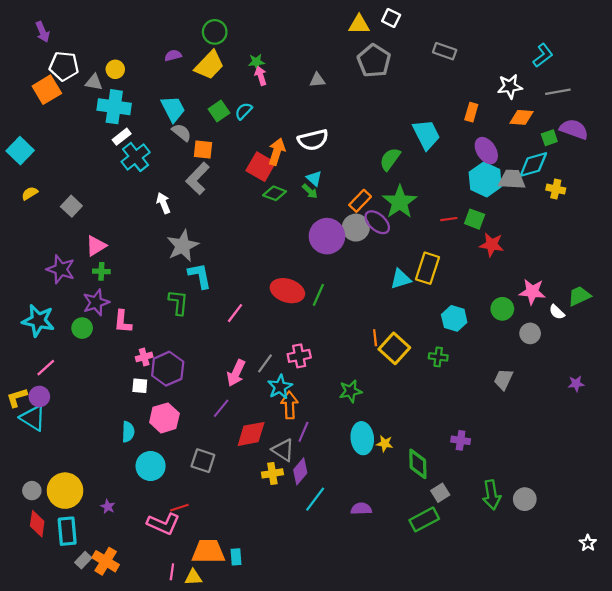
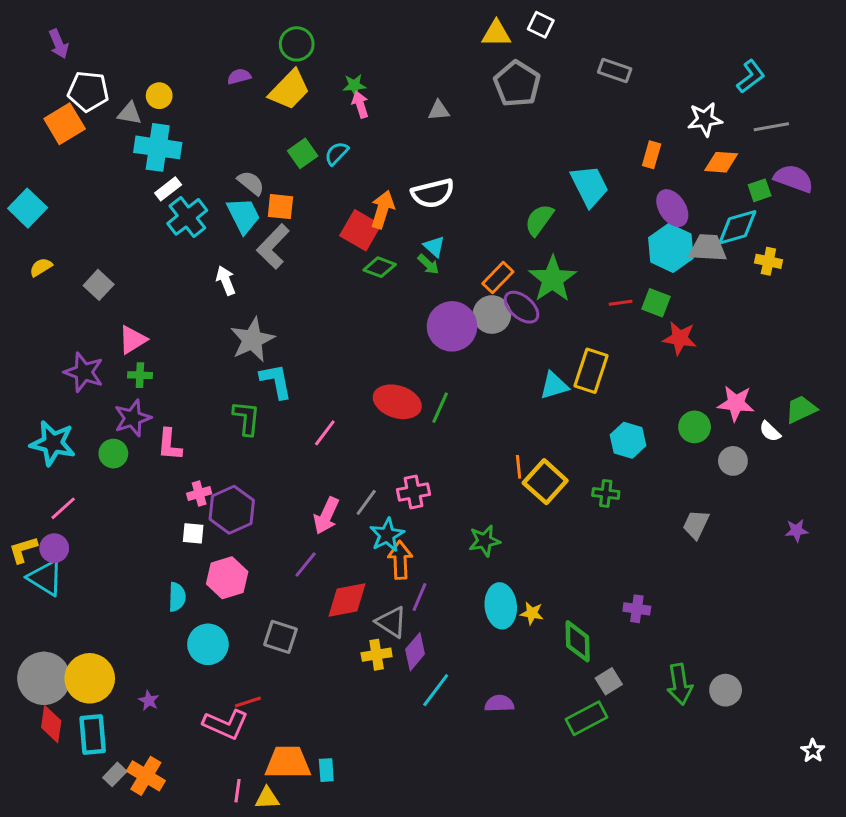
cyan trapezoid: (173, 109) -> (243, 215), moved
gray circle: (32, 491) -> (44, 678), size x2.0

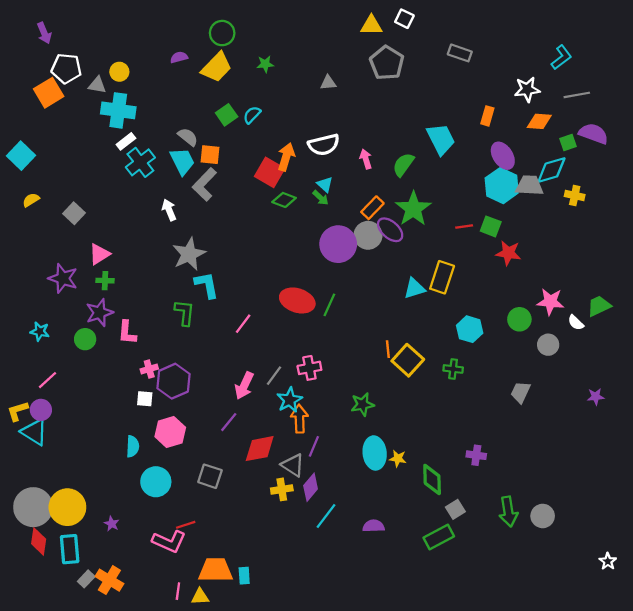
pink arrow: (360, 105) -> (366, 159), moved
cyan star: (53, 443) -> (40, 331), size x0.6

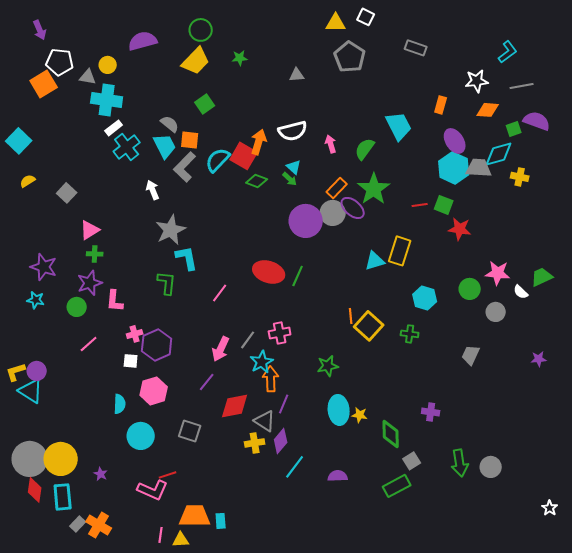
purple semicircle: (179, 57) -> (143, 41), moved, size x1.8
cyan semicircle: (252, 115) -> (218, 160), moved, size x1.5
purple star: (63, 278) -> (44, 267), moved
pink line: (48, 380) -> (89, 344), moved

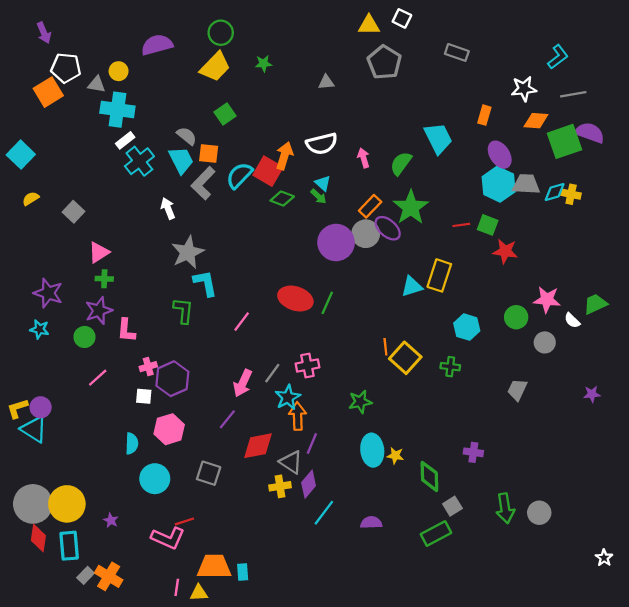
green square: (514, 129) -> (564, 141), size x2.0
cyan diamond: (499, 154) -> (555, 192), moved, size x0.7

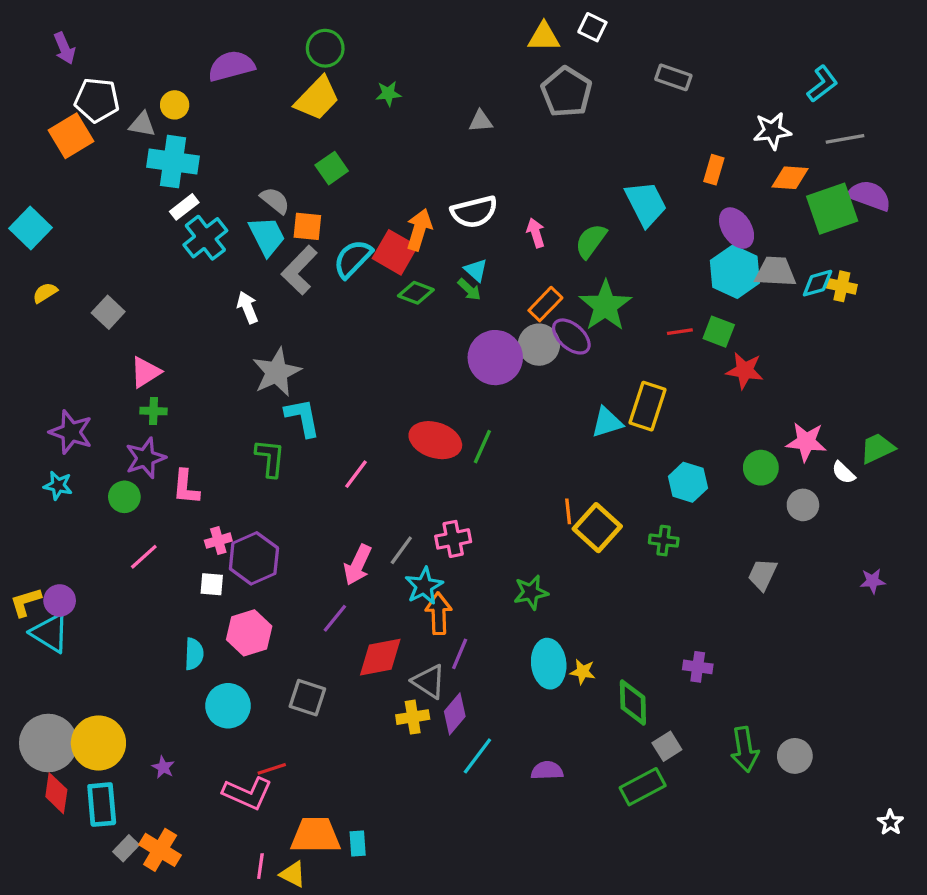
yellow triangle: (199, 593) -> (293, 874), turned 30

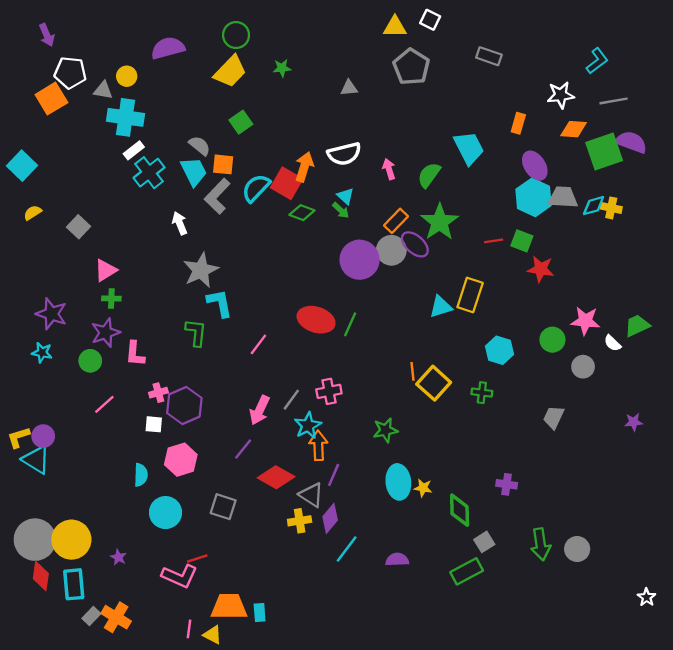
red diamond: (380, 657) -> (276, 477), turned 40

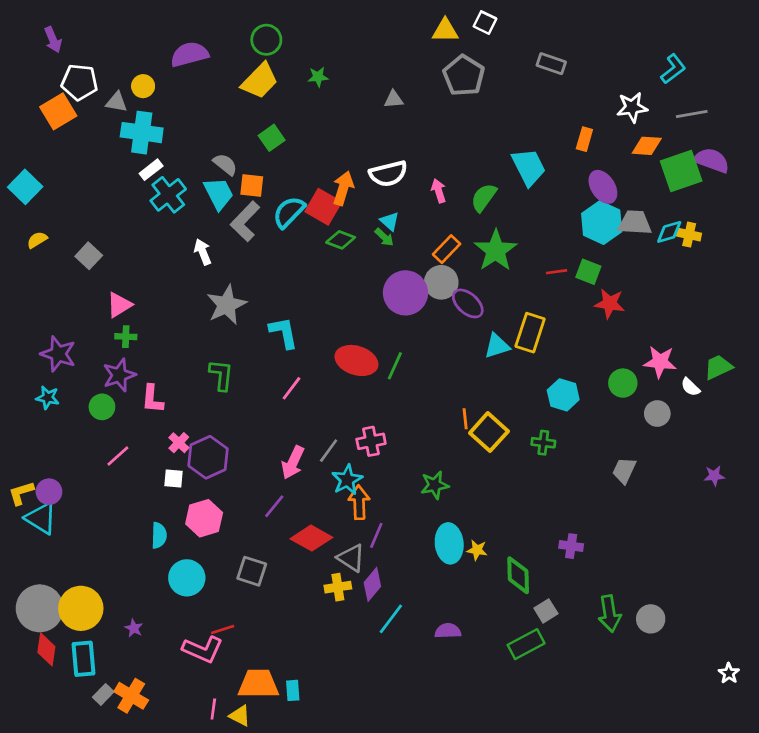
purple ellipse: (415, 244) -> (468, 303), moved
cyan L-shape: (220, 303) -> (284, 333), moved
pink cross: (158, 393) -> (179, 443), turned -30

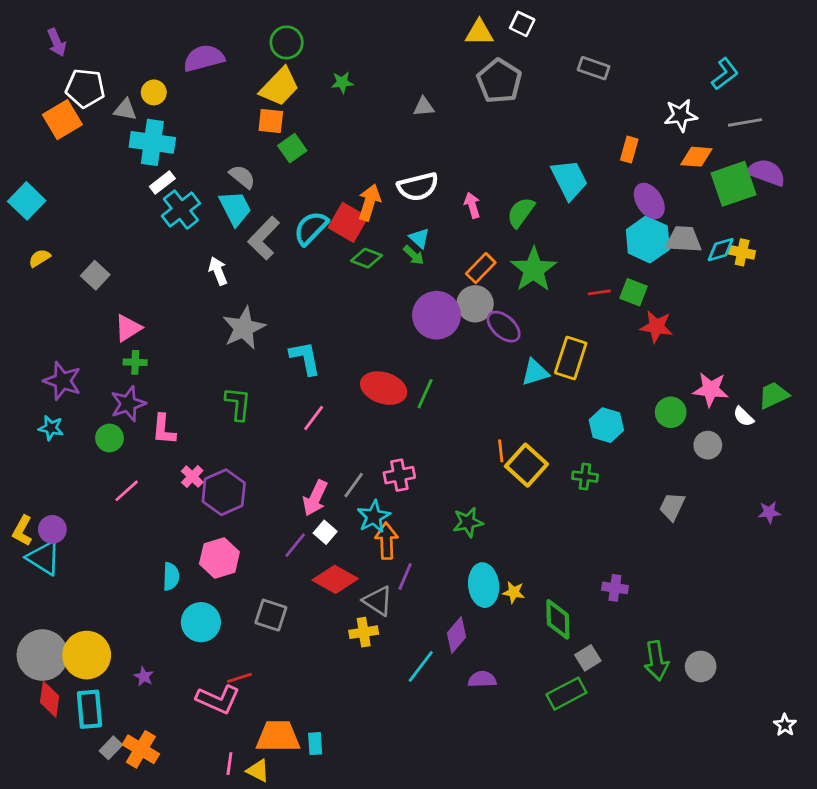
orange square: (252, 186) -> (271, 121), moved
white square: (174, 478) -> (325, 532), moved, turned 36
yellow L-shape: (21, 493) -> (22, 531), turned -44
purple diamond: (372, 584) -> (456, 635), moved

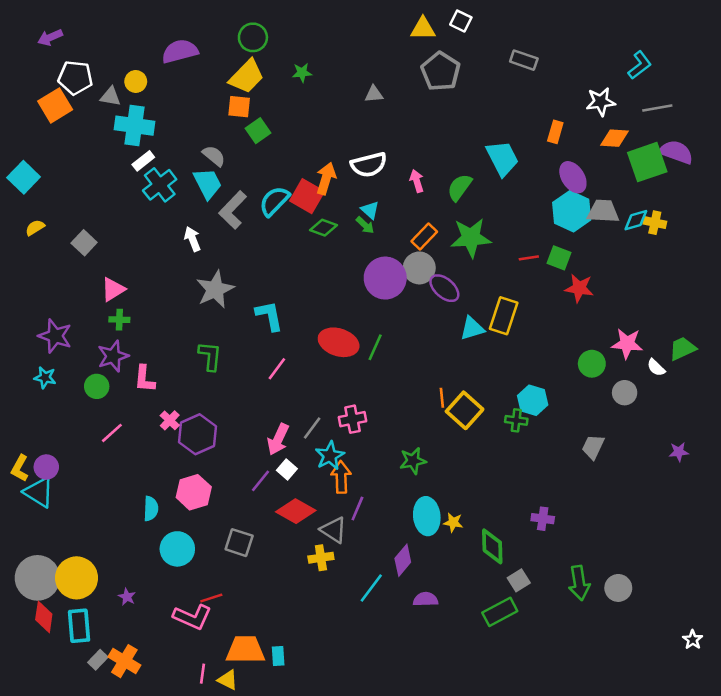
purple arrow: (57, 42) -> (50, 37), turned 90
green star: (534, 270) -> (471, 238), turned 30
cyan hexagon: (606, 425) -> (533, 400), moved

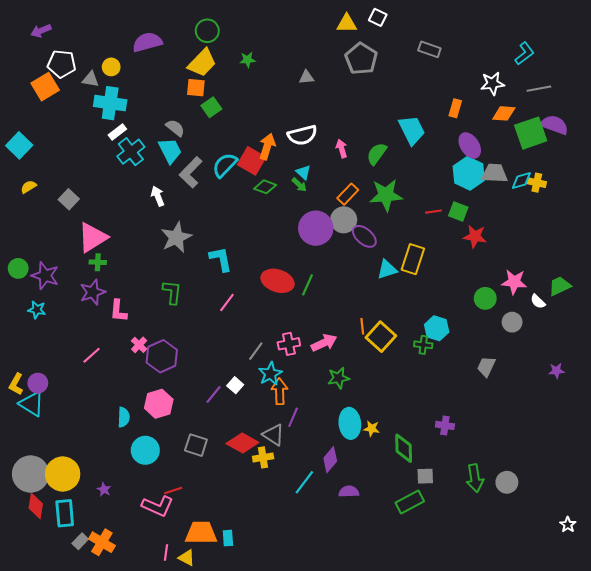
pink triangle: (113, 289) -> (93, 237), size x1.5
green circle: (97, 386) -> (18, 268), moved
pink arrow: (278, 439) -> (324, 343), moved, turned -140
red diamond: (296, 511) -> (242, 443), moved
gray square: (519, 580) -> (425, 476), turned 30

